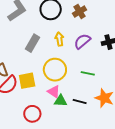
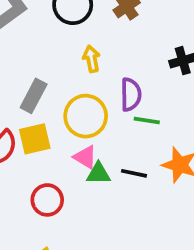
purple semicircle: (82, 41) -> (131, 95), moved, turned 132
gray rectangle: (33, 43) -> (34, 96), moved

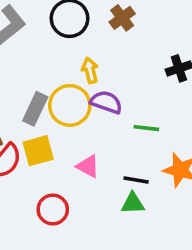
purple semicircle: (131, 95) -> (106, 102), moved, turned -68
yellow circle: (86, 116) -> (70, 105), moved
green triangle: (98, 173) -> (133, 203), moved

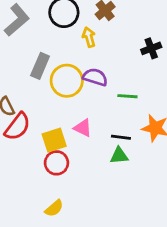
yellow arrow: (90, 70) -> (89, 37), moved
gray rectangle: (35, 109) -> (40, 66), moved
yellow square: (38, 151) -> (54, 140), moved

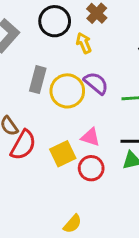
purple semicircle: (95, 77) -> (96, 83), turned 30
red circle: (56, 163) -> (91, 168), moved

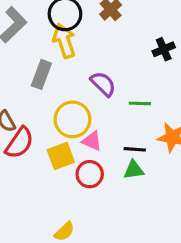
yellow arrow: (84, 43) -> (64, 41), moved, size x1.5
yellow circle: (67, 91) -> (72, 119), moved

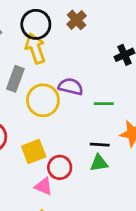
purple semicircle: (103, 84) -> (71, 87), turned -30
yellow circle: (72, 119) -> (43, 100), moved
pink triangle: (92, 141) -> (43, 186), moved

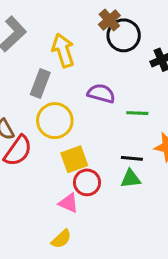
black circle: (36, 24) -> (124, 35), moved
yellow circle: (43, 100) -> (55, 121), moved
yellow square: (34, 151) -> (74, 159), moved

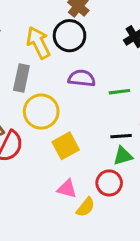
black circle: (124, 35) -> (70, 36), moved
red circle: (87, 182) -> (109, 183), moved
yellow semicircle: (61, 239) -> (86, 207), moved

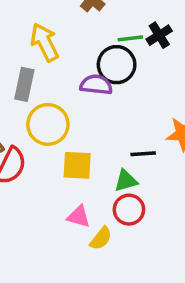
black circle: (70, 36) -> (117, 65), moved
green line: (119, 92) -> (130, 38), moved
yellow square: (66, 146) -> (77, 165), turned 32
green triangle: (123, 156) -> (126, 181), moved

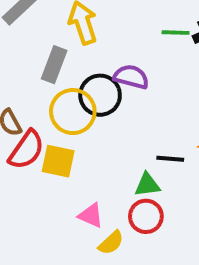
black circle: (117, 65) -> (100, 95), moved
yellow square: (77, 165) -> (58, 161), moved

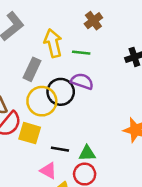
green line: (176, 33) -> (81, 53), moved
black line: (170, 159) -> (60, 149), moved

